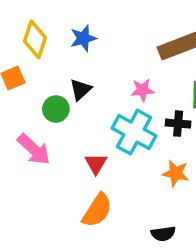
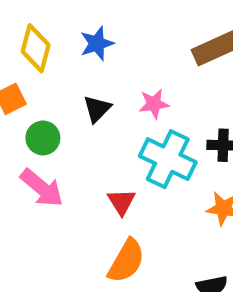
pink star: (142, 90) -> (154, 104), moved
green circle: (56, 109) -> (43, 138), moved

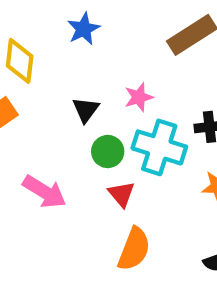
blue star: (97, 43) -> (84, 29), moved
green circle: (43, 138) -> (108, 152), moved

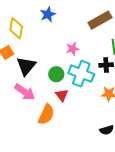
black triangle: (86, 110) -> (26, 66), moved, size x1.5
orange semicircle: (134, 249) -> (46, 114), moved

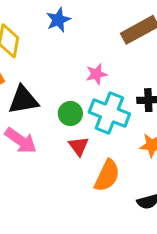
black triangle: (26, 66) -> (23, 100), turned 40
orange semicircle: (46, 114) -> (107, 176), moved

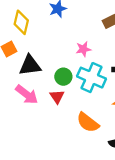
red triangle: (79, 146) -> (57, 97), moved
orange semicircle: (107, 176) -> (88, 122), turned 100

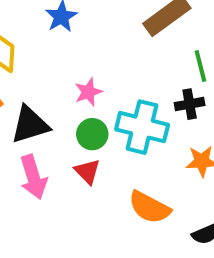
pink star: (83, 49) -> (88, 92), moved
pink arrow: (27, 95) -> (33, 177), turned 45

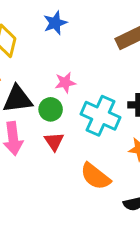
green circle: (92, 134) -> (51, 109), moved

